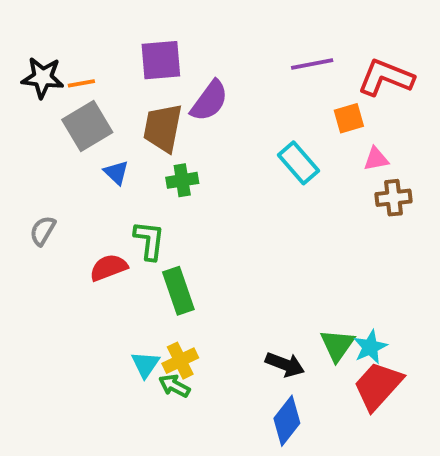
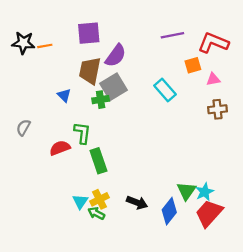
gray square: (87, 126) -> (113, 87), moved
pink triangle: (376, 159) -> (213, 79), moved
black arrow: (285, 364) -> (137, 203), moved
blue diamond: (287, 421) -> (169, 211), moved

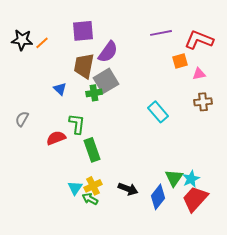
orange line: (45, 46) -> (42, 43), turned -32
cyan rectangle: (165, 90) -> (158, 112), moved

